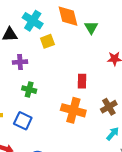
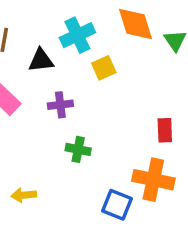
cyan cross: (33, 21) -> (77, 35), turned 36
blue square: (23, 121) -> (117, 205), moved

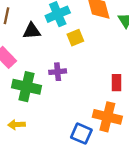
purple cross: (60, 105) -> (58, 72), moved
green cross: (78, 149) -> (26, 87), moved, size x1.6

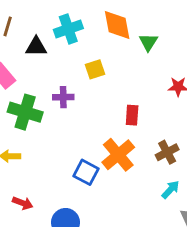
yellow square: (75, 38) -> (95, 69), moved
orange cross: (107, 117) -> (118, 155), turned 32

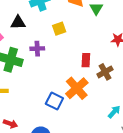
black triangle: (36, 47) -> (18, 23), moved
brown cross: (167, 152) -> (105, 72), moved

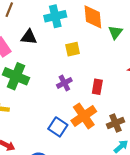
purple cross: (37, 49) -> (64, 83), moved, turned -32
brown cross: (105, 72) -> (116, 123), moved

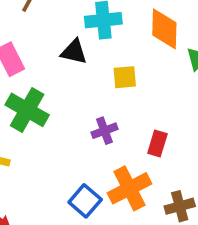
black triangle: (29, 37) -> (74, 52), moved

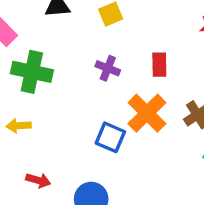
purple cross: (104, 131) -> (108, 68), turned -30

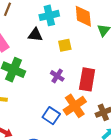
red rectangle: (159, 65) -> (87, 79), size x1.6

